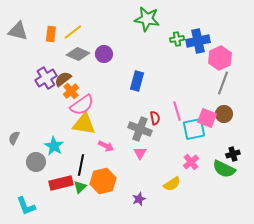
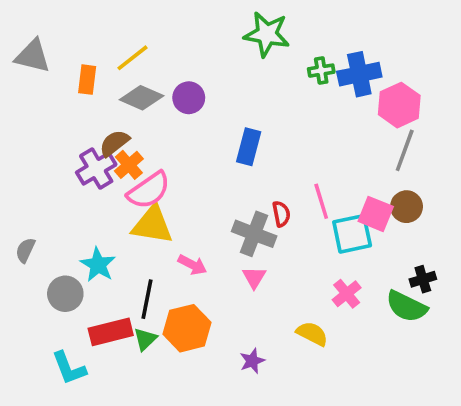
orange rectangle: (51, 34) -> (87, 80), moved
purple cross: (46, 78) -> (96, 169), moved
yellow semicircle: (172, 184) -> (312, 334), turned -120
cyan L-shape: (26, 206) -> (69, 368), moved

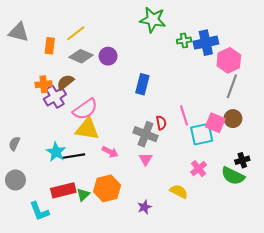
orange cross: (129, 165) -> (44, 84), moved, turned 35
gray circle: (65, 294) -> (15, 180), moved
black line: (147, 299) -> (74, 156), moved, turned 70

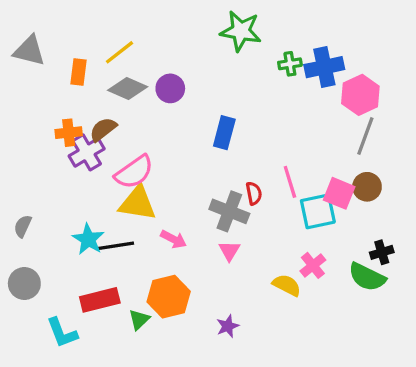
yellow semicircle: (179, 191) -> (287, 285), moved
green triangle: (83, 195) -> (139, 320), moved

